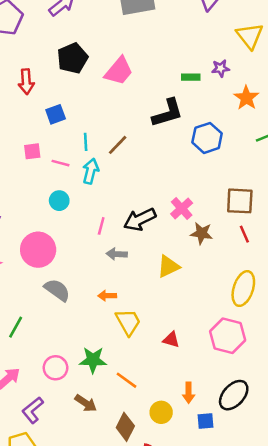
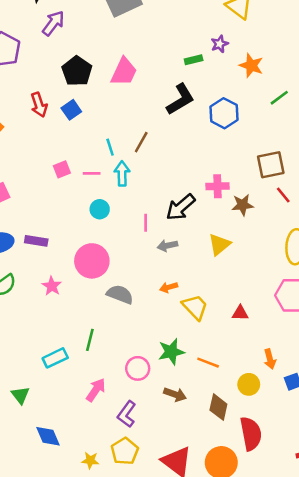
blue square: (56, 114) -> (71, 110), moved
pink cross: (182, 208) -> (217, 186), turned -35

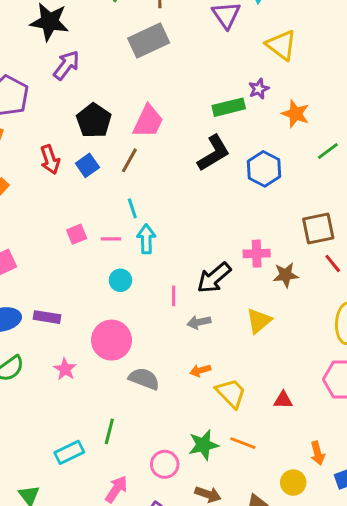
green rectangle: (194, 60) -> (229, 107), size x1.5
brown line: (141, 142) -> (129, 160), moved
orange line: (208, 363) -> (243, 443), moved

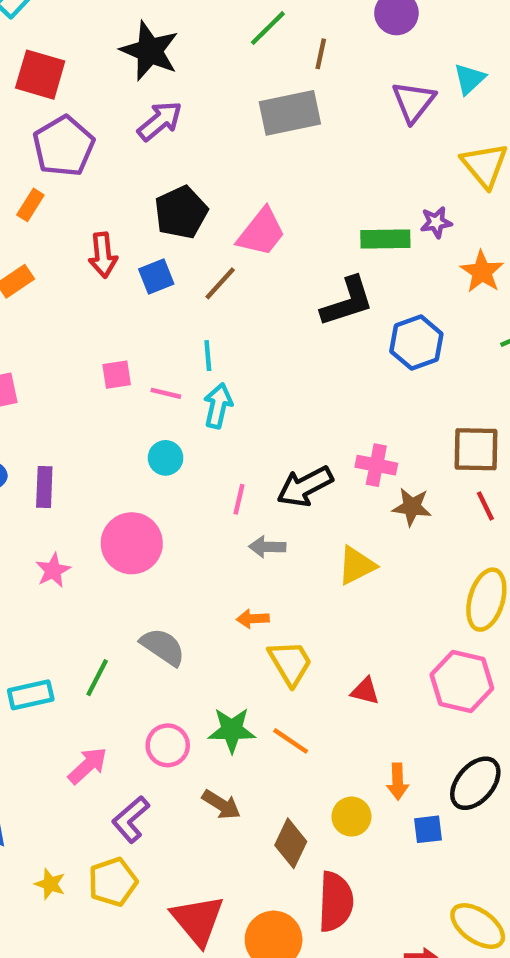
purple rectangle: (47, 317) -> (44, 487), turned 70
gray semicircle: (144, 379) -> (163, 647), moved

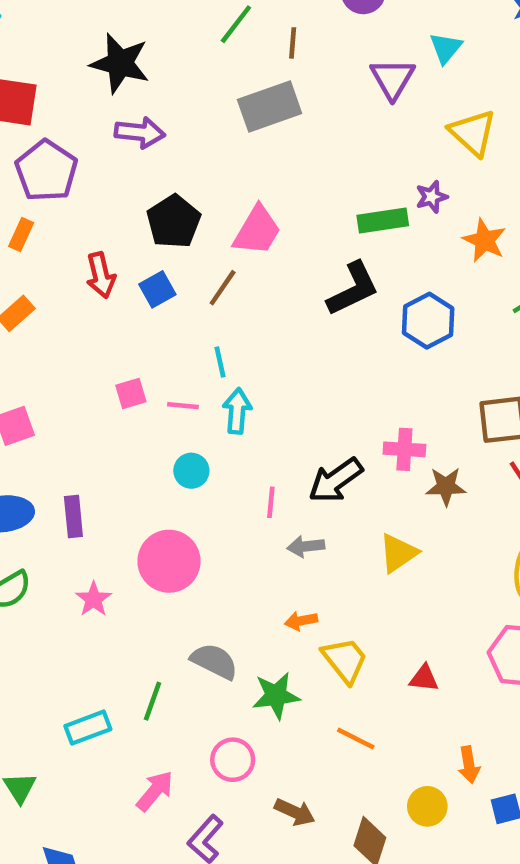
purple arrow: (160, 121) -> (140, 132), turned 54
green star: (232, 730) -> (276, 696), moved

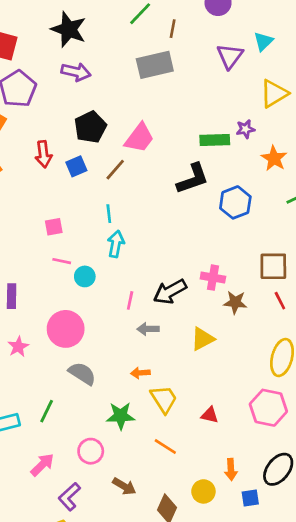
yellow triangle: (473, 133) -> (274, 94), turned 40
pink line: (183, 406) -> (62, 261), moved
gray semicircle: (214, 661) -> (82, 373), moved

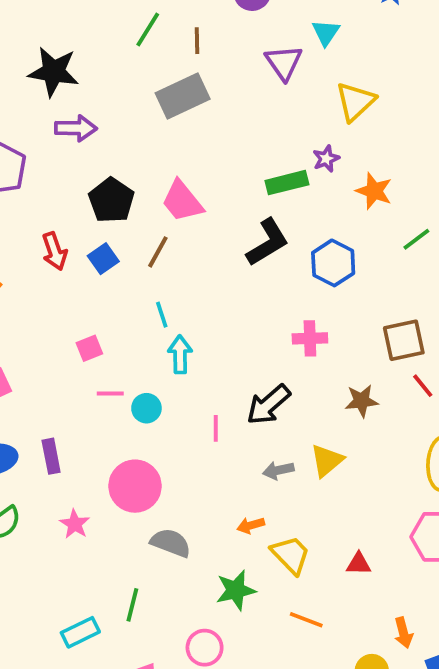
pink trapezoid: (139, 138) -> (182, 201), turned 116
pink cross: (213, 278) -> (310, 338), moved
gray arrow: (148, 329) -> (278, 470), moved

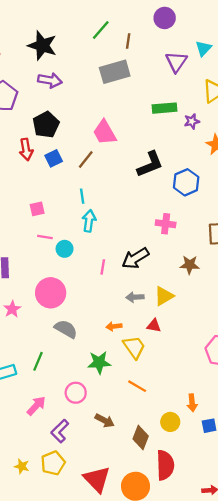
green rectangle: (287, 183) -> (164, 108), moved
black pentagon: (111, 200) -> (46, 125), moved
red triangle: (359, 564) -> (154, 326), moved

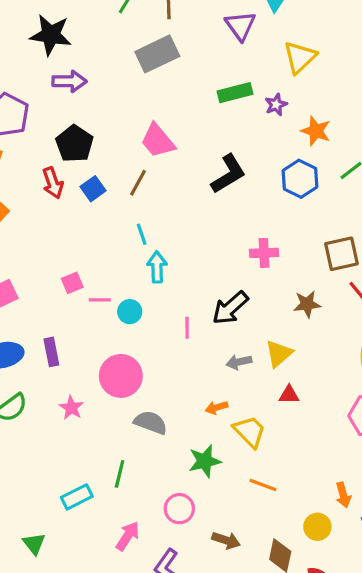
blue hexagon: (186, 182) -> (300, 179), moved
pink square: (37, 209) -> (72, 283), moved
red triangle: (154, 326) -> (289, 395), moved

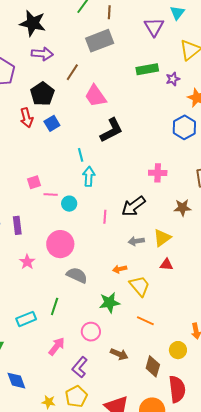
black L-shape: (228, 174) -> (111, 130), moved
brown line: (138, 183) -> (72, 72), moved

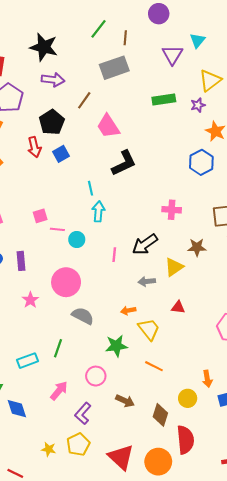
purple star: (173, 79) -> (198, 105), moved
yellow triangle: (162, 238) -> (174, 267), moved
blue diamond: (16, 381) -> (17, 409), moved

